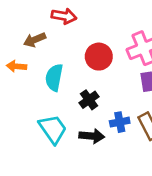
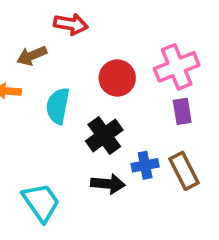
black cross: (89, 100) -> (104, 136), size x1.4
cyan trapezoid: (53, 129) -> (41, 202), moved

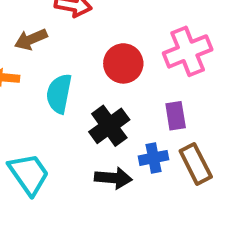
purple rectangle: (182, 111) -> (176, 116), moved
cyan trapezoid: (41, 202) -> (29, 174), moved

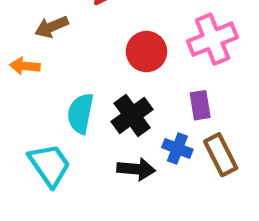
cyan semicircle: (59, 94) -> (80, 113), moved
blue cross: (153, 158) -> (177, 148), turned 32

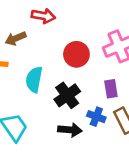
cyan semicircle: (80, 113) -> (34, 80), moved

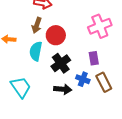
brown arrow: (16, 38) -> (37, 25), moved, turned -49
red circle: (76, 54) -> (56, 35), moved

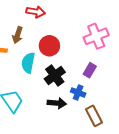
brown arrow: (37, 25) -> (18, 35), moved
purple rectangle: (94, 58) -> (90, 70), turned 40
brown rectangle: (104, 82) -> (94, 116), moved

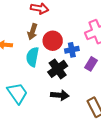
brown arrow: (18, 35) -> (32, 32), moved
blue cross: (78, 93) -> (72, 50), moved, turned -32

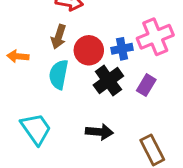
blue cross: (72, 50) -> (122, 49), moved
black cross: (58, 69) -> (108, 81), moved

